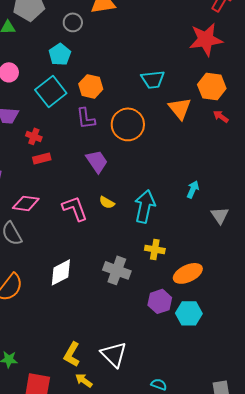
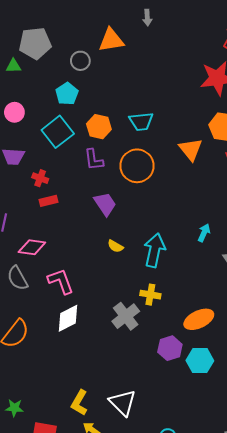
cyan trapezoid: (153, 79) -> (141, 122), moved
pink L-shape: (75, 208) -> (61, 281), moved
yellow cross: (155, 249) -> (150, 295), moved
gray cross: (117, 270) -> (126, 316), turned 32

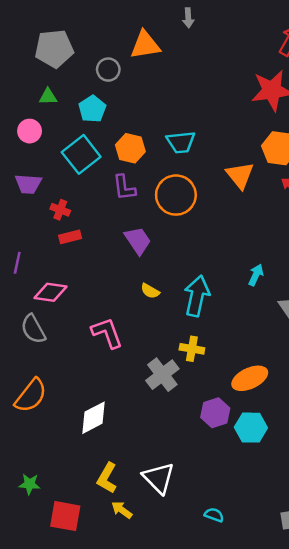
green triangle: (13, 66) -> (48, 97), moved
pink L-shape: (61, 281) -> (107, 333), moved
white diamond: (68, 318) -> (93, 418), moved

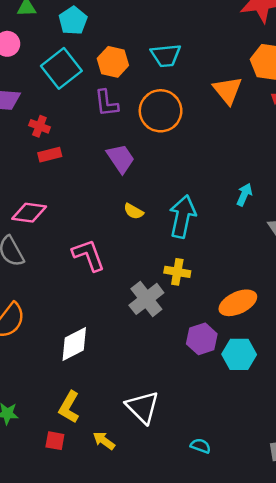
yellow L-shape: (107, 478) -> (69, 407), moved
red square: (65, 516) -> (55, 441), moved, size x0.6

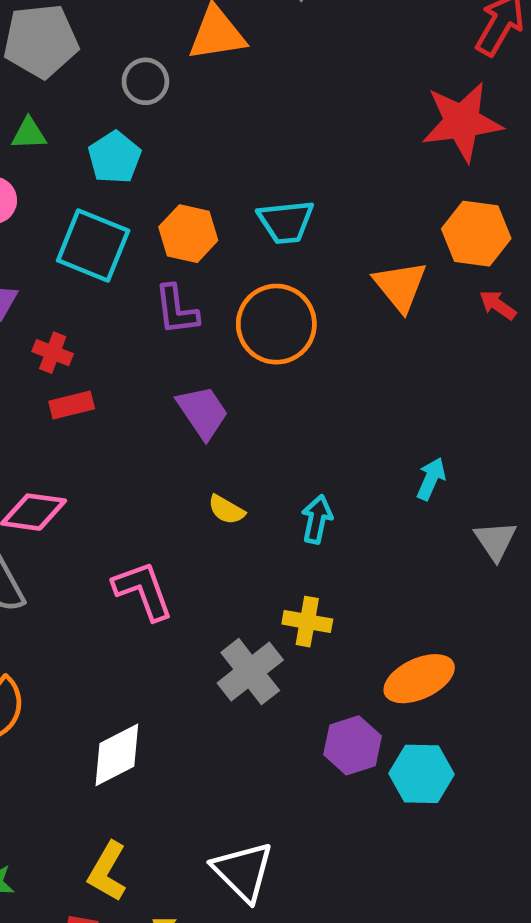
cyan square: (61, 68) -> (93, 246), turned -30
cyan arrow: (182, 216) -> (317, 519), size x0.6

